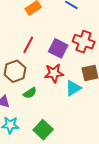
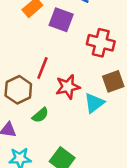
red line: (28, 45) -> (42, 68), moved
purple square: (58, 48) -> (61, 20), moved

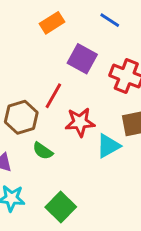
purple square: (61, 20) -> (82, 59), moved
green semicircle: (40, 115) -> (43, 151), turned 66

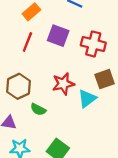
red line: (53, 96) -> (27, 42), moved

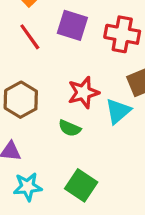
red line: (27, 42) -> (30, 37), turned -54
green semicircle: (38, 109) -> (70, 128), moved

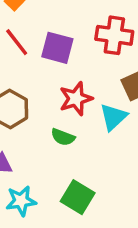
purple square: (72, 25) -> (57, 48), moved

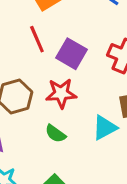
red star: (76, 99) -> (61, 93), moved

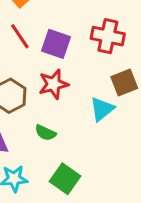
green semicircle: (55, 134) -> (45, 133), moved

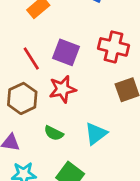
red line: (20, 36) -> (31, 59), moved
cyan triangle: (102, 109) -> (96, 134), moved

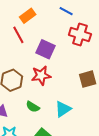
red cross: (113, 47) -> (80, 34), moved
red line: (31, 59) -> (18, 35), moved

